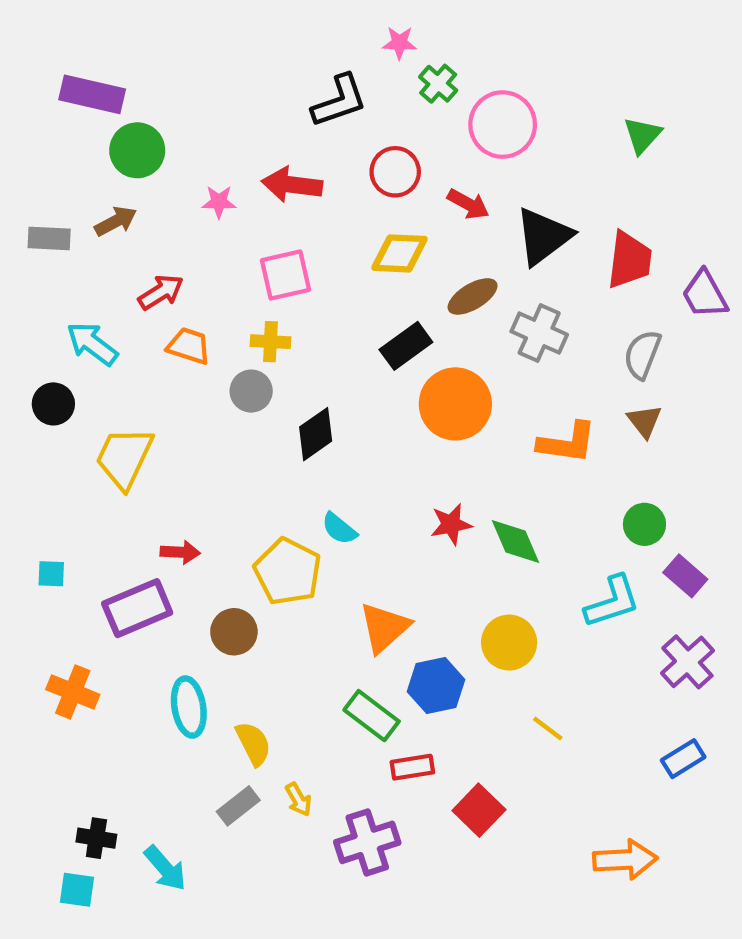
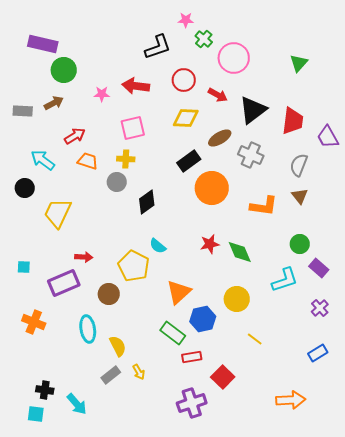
purple cross: (687, 662) -> (320, 308), size x0.7
purple cross: (367, 842) -> (192, 403), moved

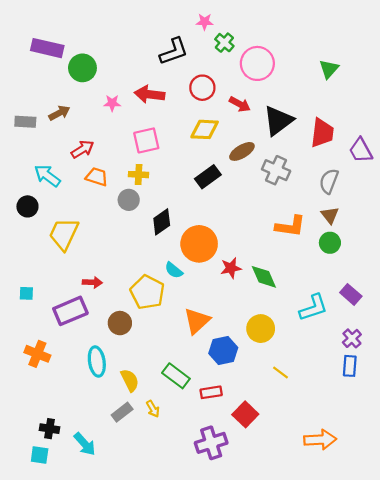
green circle: (64, 70) -> (82, 68), moved
orange circle: (212, 188) -> (199, 244), moved
green circle: (300, 244) -> (330, 243), moved
green rectangle: (173, 333) -> (176, 376), moved
blue rectangle: (318, 353) -> (350, 366), moved, turned -54

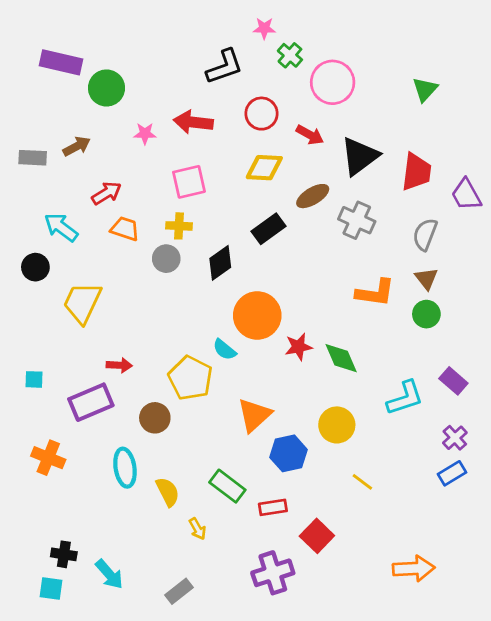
black diamond: (162, 222) -> (220, 263), moved
blue rectangle: (350, 366) -> (452, 473), turned 55
gray rectangle: (122, 412) -> (179, 591), moved

